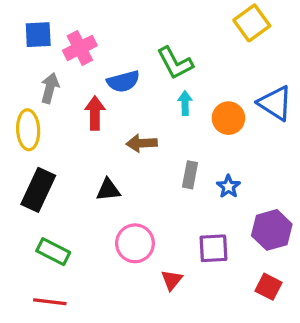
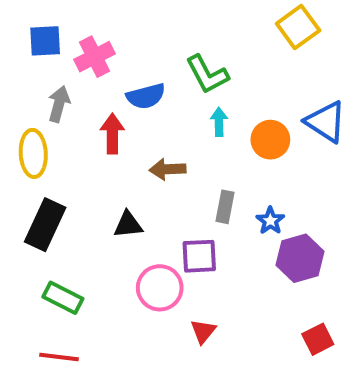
purple hexagon: (272, 230) -> (300, 258), moved
purple square: (213, 248) -> (199, 256), moved
red square: (269, 287) -> (318, 339), turned 36

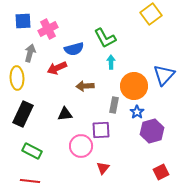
blue triangle: (326, 122) -> (164, 75), moved, turned 40
red arrow: (112, 134) -> (57, 68), turned -114
orange circle: (270, 140) -> (134, 86), moved, size x1.4

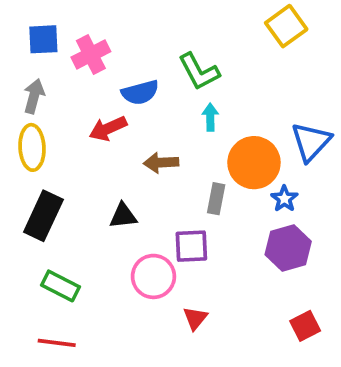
gray arrow: (30, 53) -> (34, 96), moved
blue star: (137, 112) -> (284, 199), moved

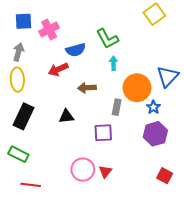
pink circle: (153, 276) -> (83, 170), moved
green rectangle: (60, 286) -> (18, 154), moved
red square: (305, 326) -> (165, 176), turned -35

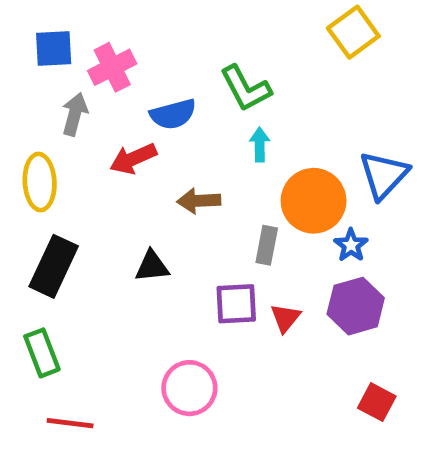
gray arrow: (18, 52) -> (75, 114), moved
green rectangle: (18, 154) -> (42, 353), turned 42
red triangle: (105, 172) -> (285, 318), moved

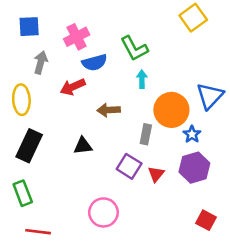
pink cross: (112, 67) -> (77, 37), moved
purple square: (236, 304) -> (129, 166), turned 35

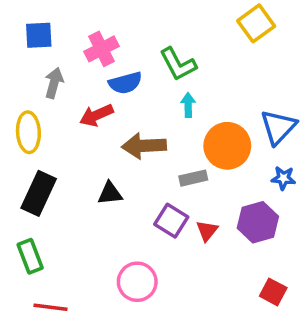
brown arrow: (109, 110) -> (144, 146), size x1.4
gray rectangle: (146, 134) -> (193, 178), turned 66
blue star: (192, 134) -> (283, 178), moved, turned -30

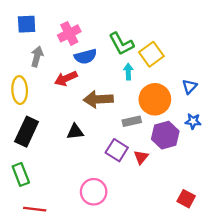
yellow square: (256, 23) -> (151, 54), moved
blue triangle: (278, 127) -> (190, 87), size x0.6
purple hexagon: (258, 222) -> (165, 135), moved

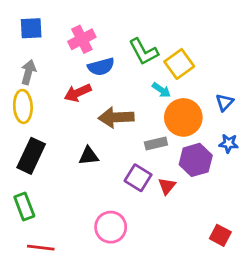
gray arrow: (37, 57) -> (28, 72), moved
cyan arrow: (128, 72) -> (161, 90), moved, turned 126

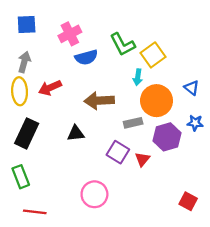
cyan arrow: (161, 90) -> (138, 77), turned 63
red arrow: (78, 93) -> (50, 88), moved
blue triangle: (224, 102) -> (192, 88), turned -35

